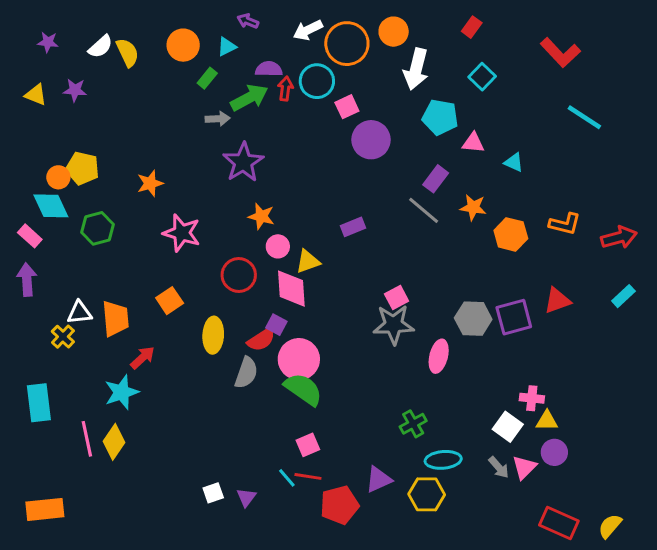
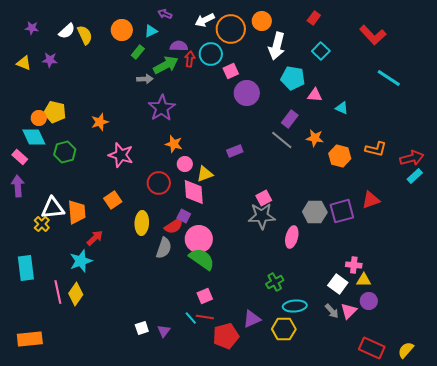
cyan rectangle: (623, 296) -> (415, 176), moved
white triangle: (79, 313) -> (53, 208), size x1.4

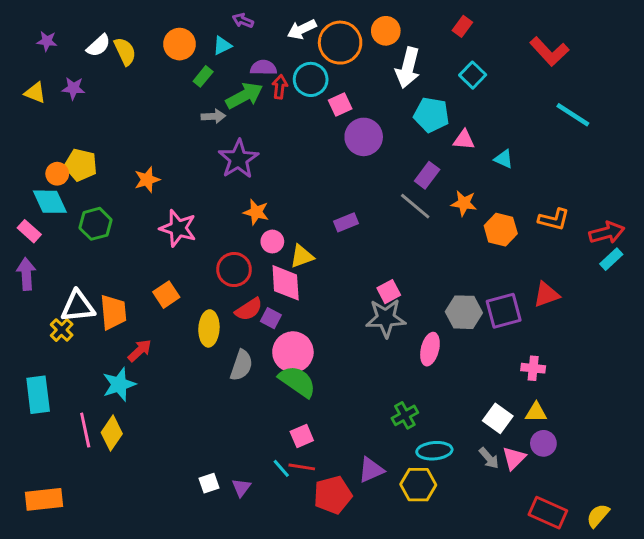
red semicircle: (174, 226) -> (249, 309), moved
pink cross: (354, 265) -> (533, 368), moved

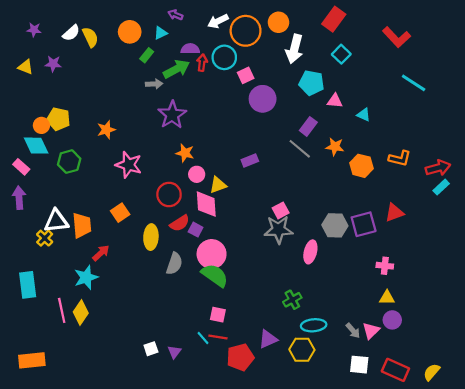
red rectangle: (462, 26) -> (334, 19), size x1.6
white square: (498, 418) -> (359, 365), moved, turned -30
pink square: (302, 436) -> (218, 315), turned 35

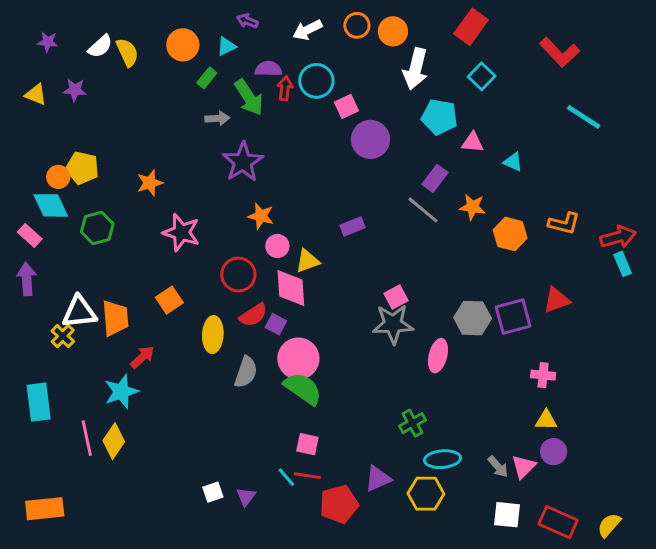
orange circle: (246, 31) -> (357, 25), moved, size x0.6
green arrow: (176, 69) -> (249, 97), turned 85
cyan rectangle: (441, 187) -> (623, 264), turned -70

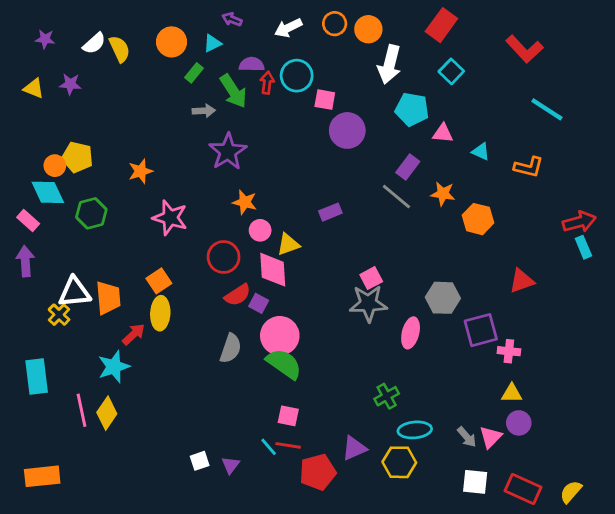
pink square: (346, 106) -> (325, 100), turned 35
orange L-shape: (564, 223) -> (529, 167), moved
purple square: (513, 317) -> (481, 330), moved
yellow ellipse: (213, 335) -> (160, 313), moved

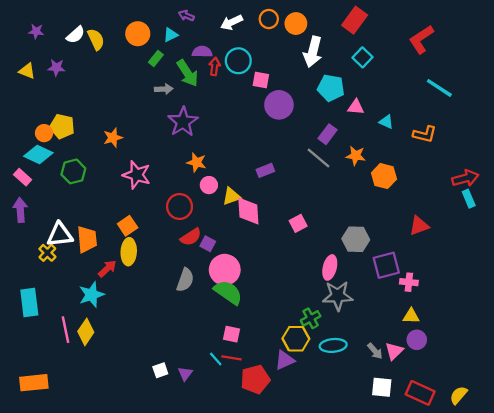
red L-shape: (524, 49) -> (421, 39), turned 100
cyan diamond: (48, 192) -> (38, 155), turned -40
pink diamond: (273, 270) -> (248, 211), moved
gray star: (368, 303) -> (338, 296), moved
yellow hexagon: (399, 462) -> (296, 339), moved

